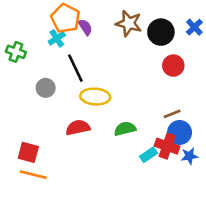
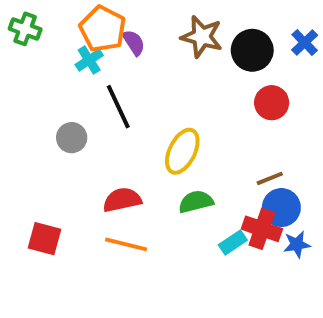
green cross: (16, 52) -> (25, 29), moved
yellow ellipse: (95, 97) -> (182, 151), moved, turned -68
orange line: (33, 175) -> (126, 244), moved

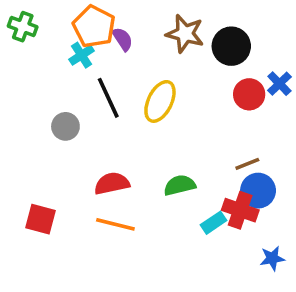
blue cross: (305, 43) -> (279, 84), moved
yellow ellipse: (182, 151) -> (160, 101), moved
blue star: (297, 244) -> (272, 258), moved

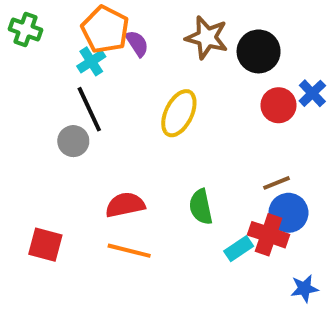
black line: (108, 98) -> (89, 109), moved
green semicircle: (180, 185) -> (201, 207), turned -88

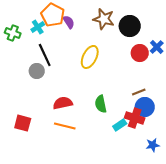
green cross: (25, 30) -> (13, 33), moved
cyan cross: (91, 61) -> (38, 27), moved

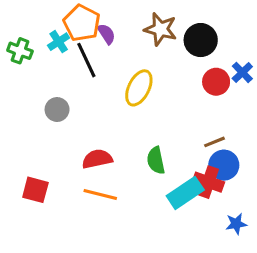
black line: (45, 55) -> (86, 60), moved
cyan rectangle: (120, 125) -> (185, 193), size x1.6

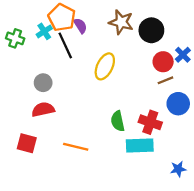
brown line: (215, 142) -> (165, 80), moved
red semicircle: (97, 159) -> (43, 109), moved
blue circle: (224, 165) -> (178, 104), moved
red cross: (208, 182) -> (150, 122), moved
cyan rectangle: (185, 193) -> (140, 146), turned 32

